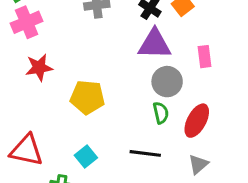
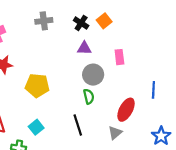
purple triangle: (155, 44) -> (84, 48), size x0.6
red ellipse: (197, 121) -> (126, 110), moved
black line: (145, 153) -> (78, 125), turned 65

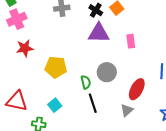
purple triangle: (84, 48) -> (99, 33), size x1.6
gray circle: (93, 75) -> (107, 72), moved
green semicircle: (89, 96) -> (86, 82), moved

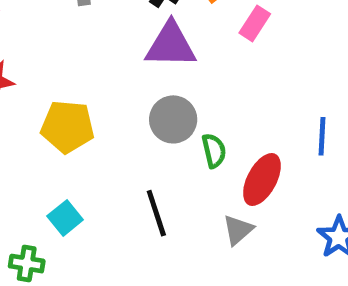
pink rectangle: (131, 41) -> (255, 23), moved, turned 40
gray circle: (107, 72) -> (173, 119), moved
green semicircle: (86, 82) -> (214, 151), moved

